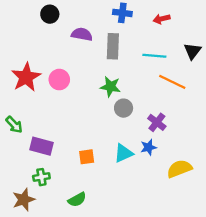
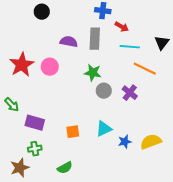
red arrow: (162, 19) -> (122, 27), moved, turned -136
purple semicircle: (82, 34) -> (69, 42), moved
purple cross: (157, 122) -> (130, 93), moved
blue star: (148, 147) -> (125, 142), moved

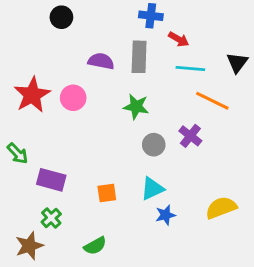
gray circle: (104, 91) -> (154, 145), moved
blue star: (125, 142) -> (165, 215), moved
green cross: (35, 149) -> (51, 218), turned -32

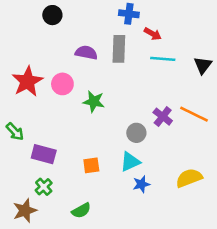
black triangle: (237, 63) -> (203, 65), moved
orange line: (212, 101) -> (194, 114), moved
green star: (136, 107) -> (94, 102), moved
gray circle: (154, 145) -> (136, 133), moved

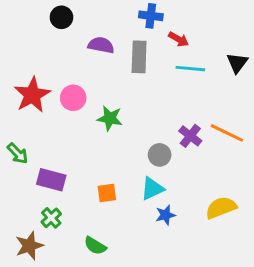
purple semicircle: (86, 53) -> (101, 45), moved
black triangle: (203, 65) -> (237, 63), moved
green semicircle: (81, 211) -> (95, 246), turned 60

